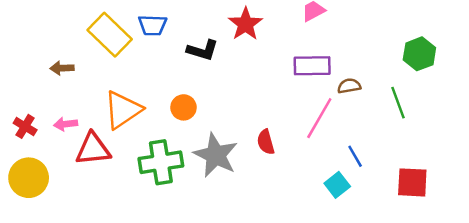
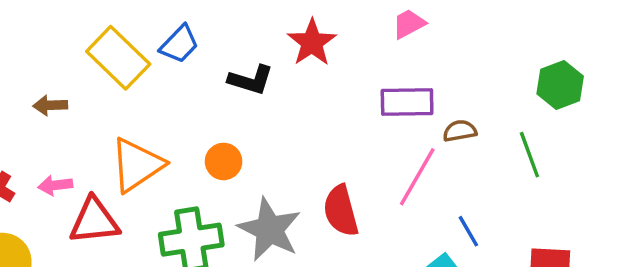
blue trapezoid: (153, 25) -> (179, 44), turned -48
red semicircle: (266, 142) -> (341, 211), size x1.4

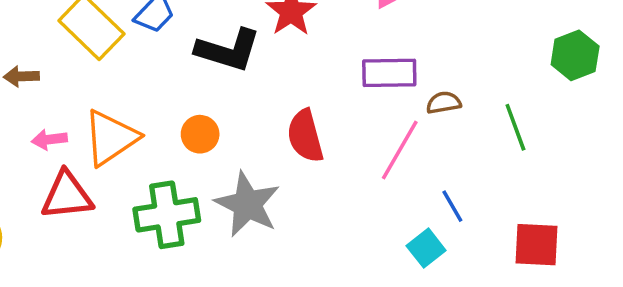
black L-shape: (251, 80) -> (228, 50), size x1.4
green hexagon: (560, 85) -> (575, 55), moved
pink arrow: (55, 185) -> (49, 139), moved
red semicircle: (341, 211) -> (305, 136), moved

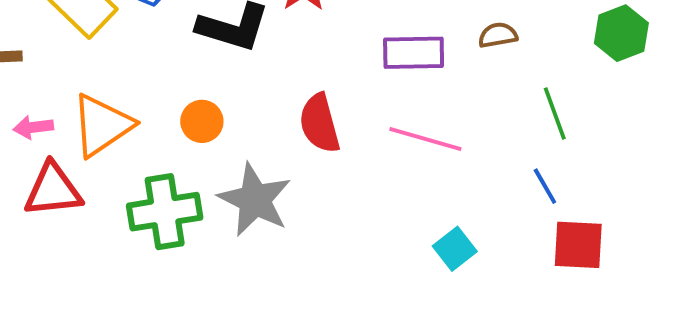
brown semicircle: (444, 103) -> (498, 35), moved
pink line: (400, 150) -> (425, 139), turned 76
blue line: (452, 206) -> (545, 186), moved

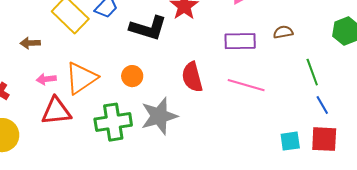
blue line: (545, 186) -> (322, 105), moved
gray star: (255, 200) -> (159, 116), turned 30
cyan square: (455, 249) -> (290, 141), moved, turned 30

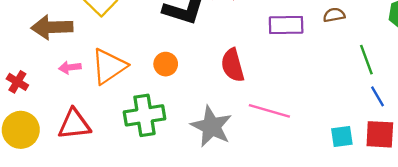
brown arrow: (30, 43) -> (52, 27), size x1.8
pink line: (246, 85) -> (269, 111), moved
red triangle: (56, 111) -> (74, 124), moved
gray star: (159, 116) -> (211, 126), moved, turned -30

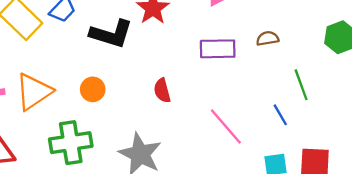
red semicircle: (233, 65) -> (162, 91), size x0.7
blue line: (378, 96) -> (280, 115), moved
pink line: (269, 111) -> (226, 126), moved, turned 33

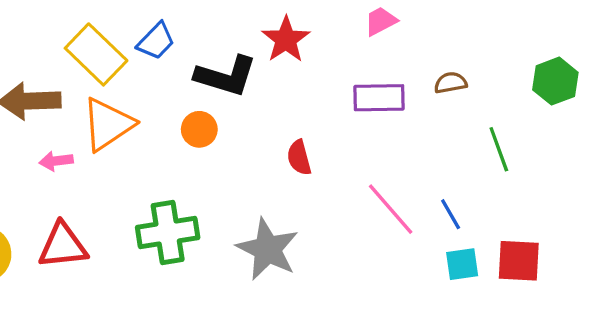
orange circle: (93, 89) -> (199, 129), moved
orange triangle: (34, 92) -> (108, 124), moved
blue line: (280, 115) -> (451, 214), moved

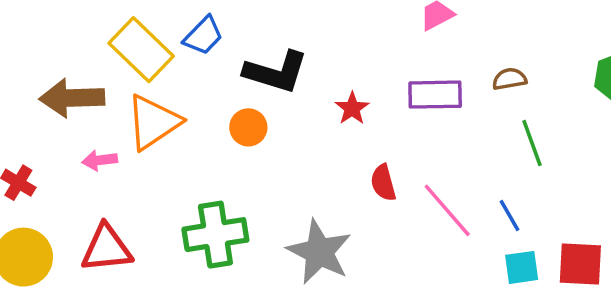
red star: (286, 39) -> (352, 108), moved, size x0.7
green line: (499, 149) -> (532, 143), moved
red semicircle: (299, 158) -> (383, 183), moved

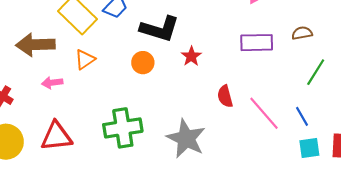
red star: (352, 108) -> (191, 56), moved
orange triangle: (153, 122) -> (85, 59), size x0.6
green line: (532, 143) -> (316, 72), turned 52

